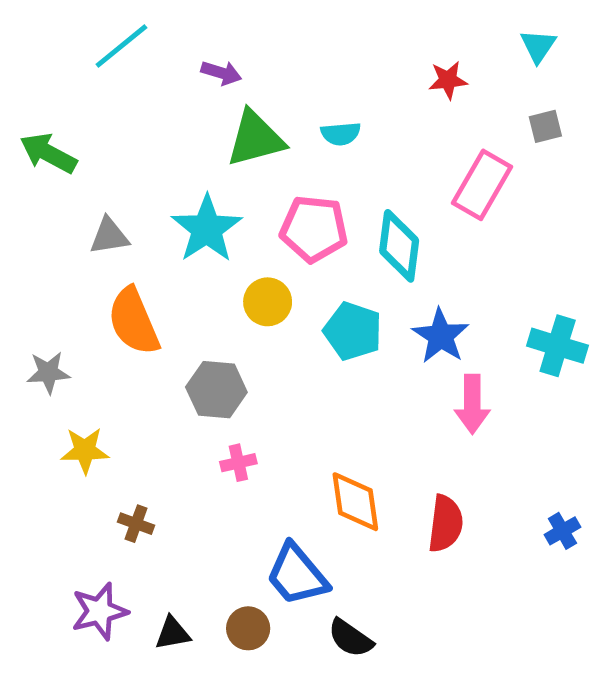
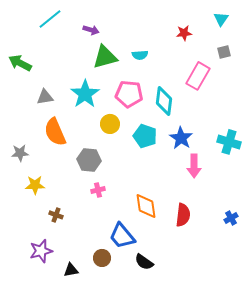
black triangle: (173, 633) -> (71, 270), moved

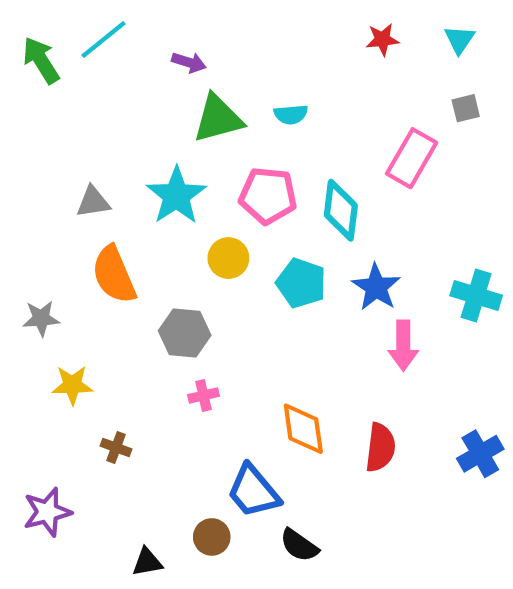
red star: (184, 33) -> (382, 39), moved
green arrow: (20, 63) -> (41, 60), moved, turned 30
blue cross: (231, 218) -> (480, 454), size x1.5
purple star: (41, 251) -> (47, 512), moved

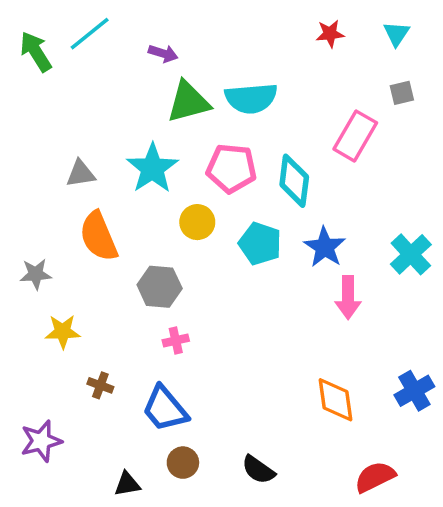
cyan semicircle: (291, 114) -> (251, 98), size x1.8
cyan cross: (476, 296) -> (411, 254), turned 30
orange diamond: (303, 429) -> (335, 400), moved
red semicircle: (380, 447) -> (375, 477), moved, turned -123
blue trapezoid: (253, 491) -> (165, 409), moved

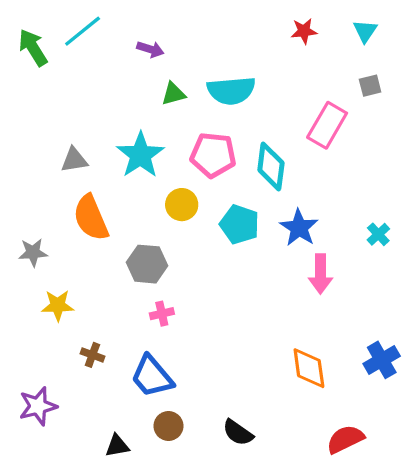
green triangle: (188, 102) -> (173, 94), size x0.6
cyan cross: (411, 254) -> (378, 234), size x0.6

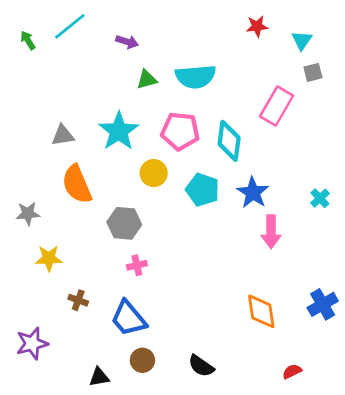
cyan triangle: (365, 31) -> (302, 40), moved
green arrow: (33, 48) -> (28, 40), size x0.6
red semicircle: (345, 439) -> (292, 371), size x0.6

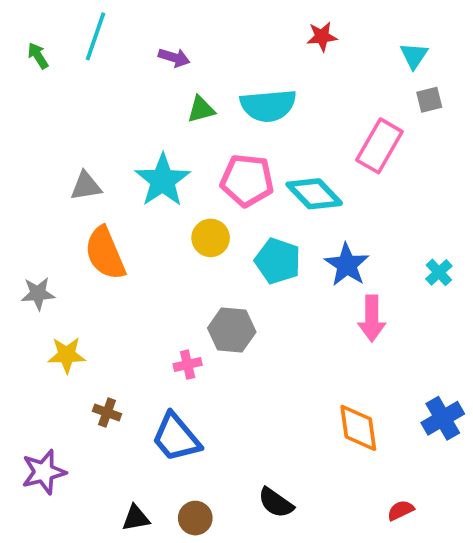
cyan line: (70, 26) -> (95, 36), turned -32
red star: (257, 26) -> (322, 36), moved
cyan diamond: (229, 141) -> (314, 194), turned -51
gray hexagon: (124, 223) -> (232, 330), moved
brown circle: (142, 360) -> (195, 518), moved

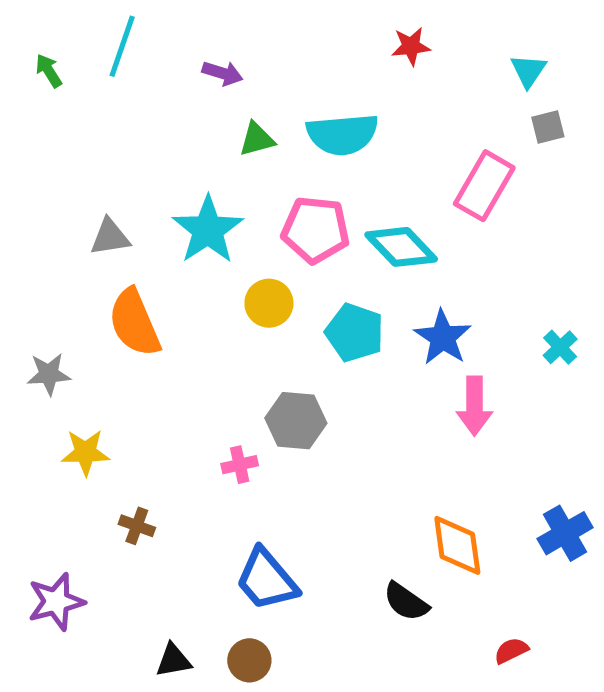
blue trapezoid: (176, 437) -> (267, 580), moved
black semicircle: (276, 503) -> (406, 602), moved

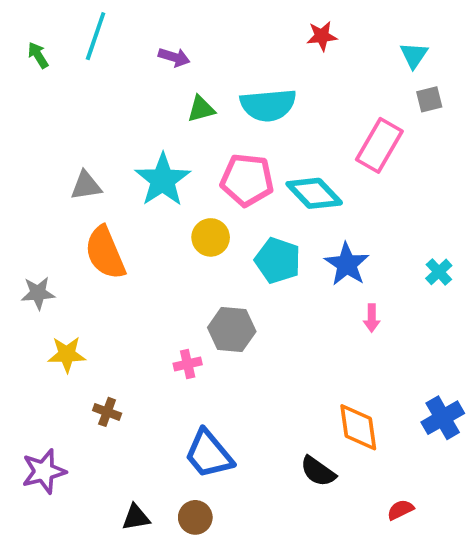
pink arrow: (474, 406) -> (372, 318), size x0.6

